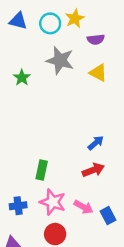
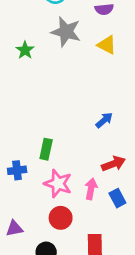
red arrow: (93, 170) -> (113, 164), moved
blue cross: (18, 206) -> (17, 170), moved
pink arrow: (83, 207) -> (91, 189), turned -108

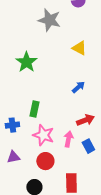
yellow triangle: (107, 45) -> (79, 48), moved
green star: (25, 50) -> (26, 62), moved, size x1.5
purple triangle: (14, 228) -> (13, 157), moved

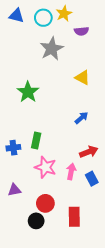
gray star: (49, 20) -> (52, 49), turned 30
blue cross: (12, 125) -> (13, 148), moved
red circle: (45, 161) -> (45, 203), moved

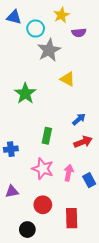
cyan circle: (43, 18) -> (36, 29), moved
yellow triangle: (83, 78) -> (68, 79), moved
green rectangle: (36, 140) -> (47, 136), moved
red arrow: (89, 152) -> (83, 142), moved
black circle: (36, 221) -> (27, 230), moved

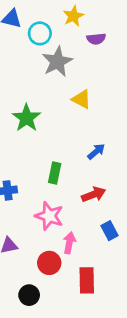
red arrow: (83, 142) -> (94, 194), moved
pink arrow: (69, 173) -> (69, 243), moved

